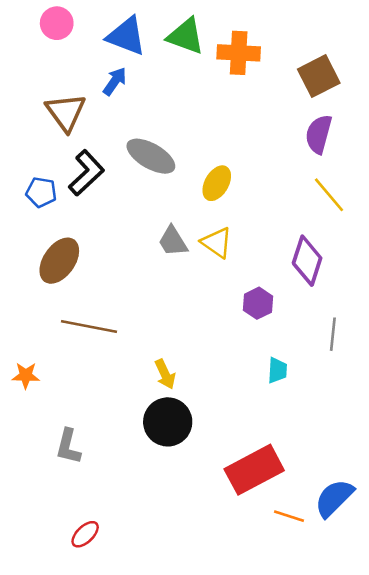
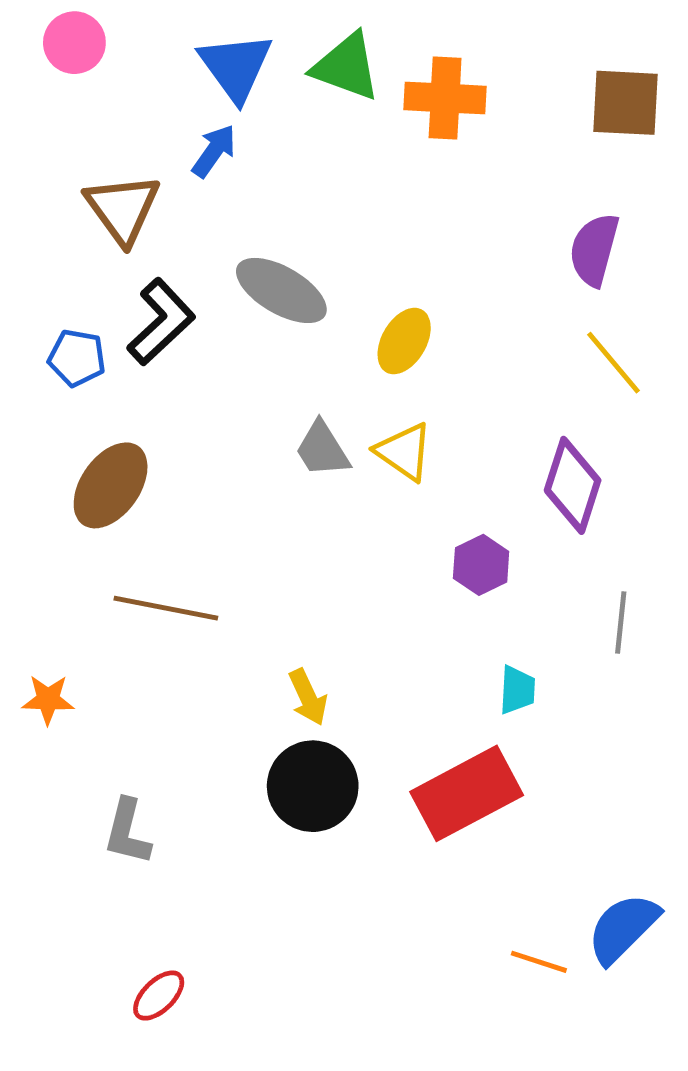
pink circle: (57, 23) -> (74, 43), moved
blue triangle: (126, 36) -> (236, 67), turned 33
brown square: (319, 76) -> (625, 103), moved, turned 30
red rectangle: (254, 470) -> (467, 793), moved

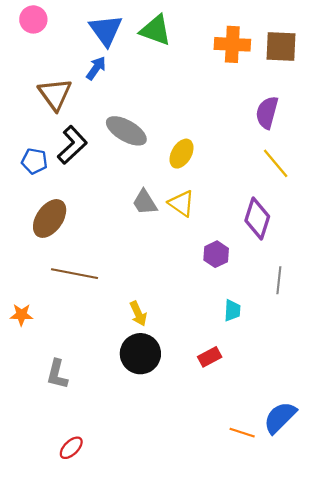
orange cross: (445, 98) -> (232, 44), moved
red rectangle: (467, 793) -> (210, 357), size x0.5

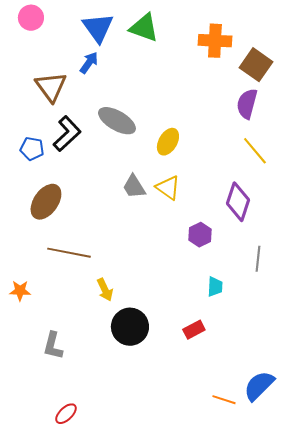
brown square: (281, 47) -> (256, 65), moved, turned 32
yellow arrow: (138, 314) -> (105, 290), moved

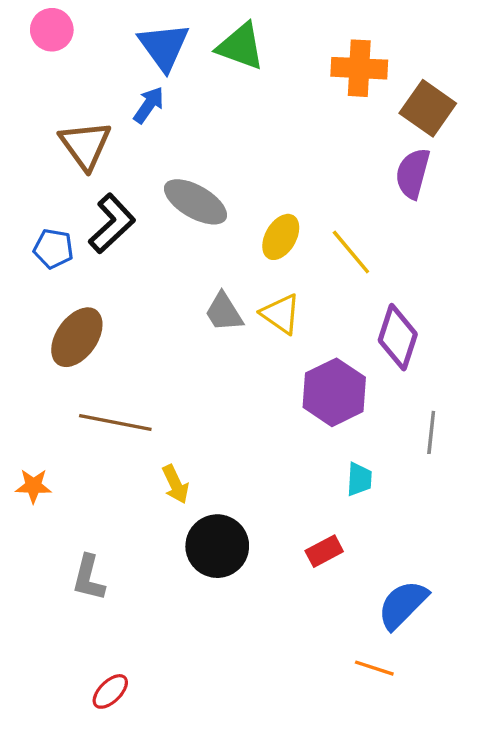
yellow line: (255, 151) -> (351, 252), moved
purple hexagon: (200, 235) -> (334, 392), size x1.6
blue semicircle: (259, 386) -> (403, 605), moved

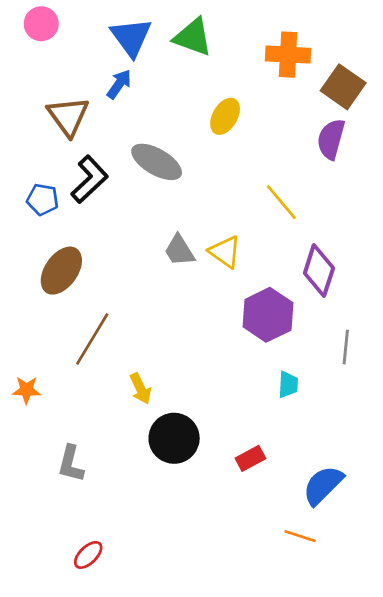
yellow ellipse: (281, 237) -> (225, 116), moved
brown line: (115, 422) -> (92, 339), turned -70
red rectangle: (324, 551) -> (250, 458), moved

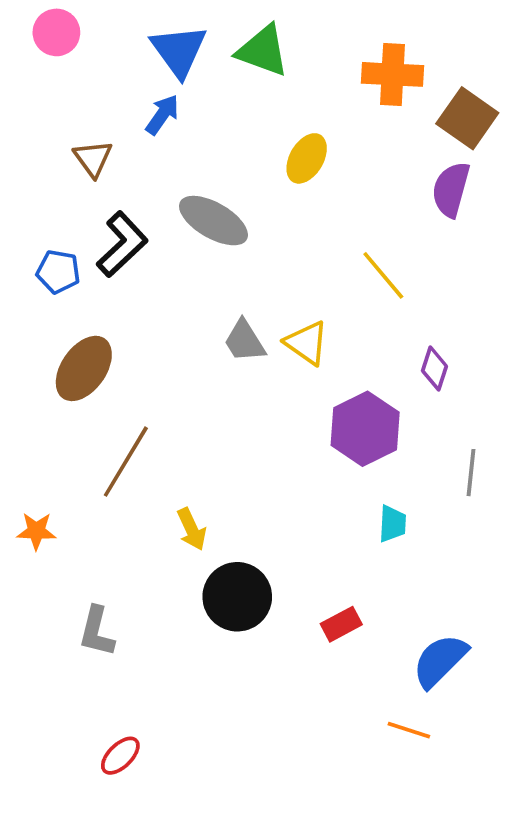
brown triangle: (68, 116) -> (93, 158), size x0.7
purple diamond: (319, 271) -> (434, 368), size x0.6

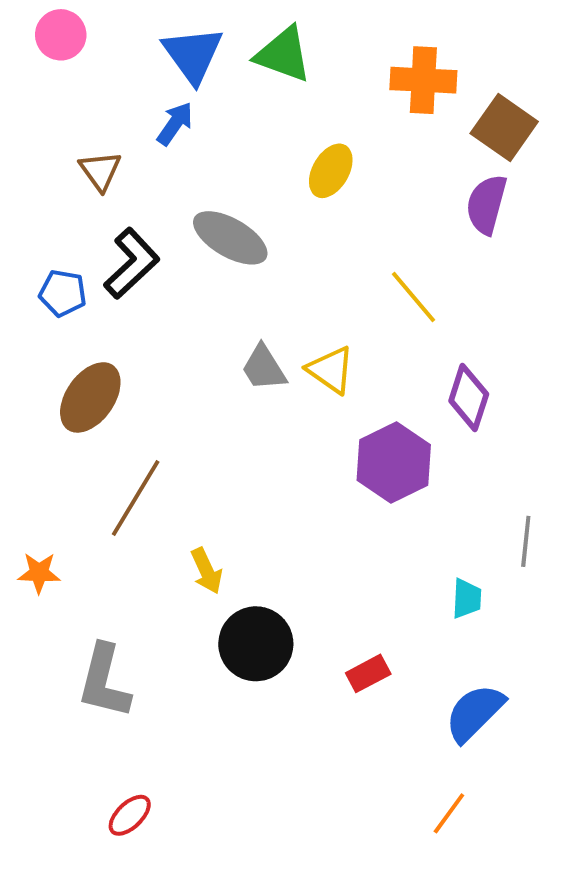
purple diamond: (434, 368) -> (469, 397), size x1.4
gray line: (471, 473) -> (526, 541), moved
cyan trapezoid: (392, 524) -> (467, 598), moved
gray L-shape: (97, 631) -> (104, 681), size x1.4
orange line: (409, 730) -> (449, 813), moved, turned -72

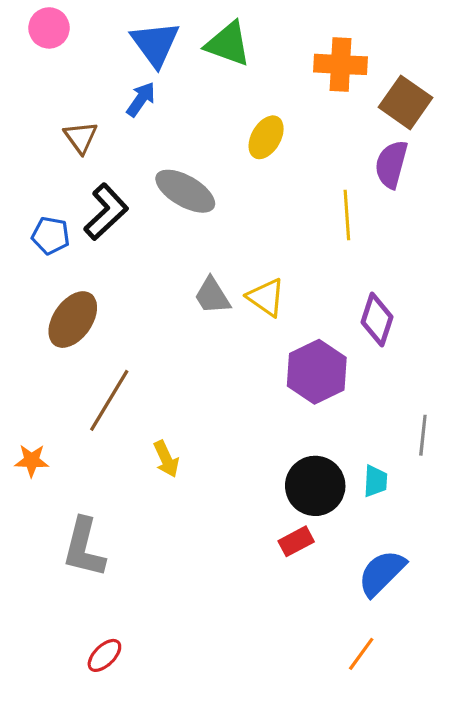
yellow line: (414, 297) -> (347, 215), moved, turned 36
black circle: (256, 644) -> (315, 486), moved

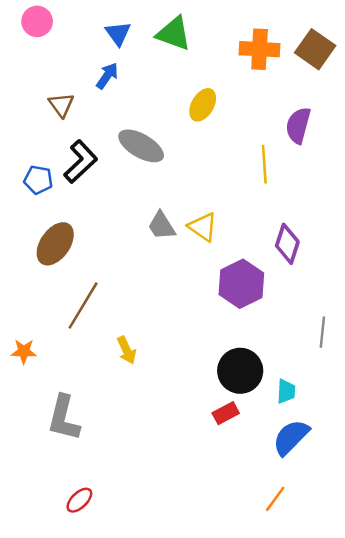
blue triangle: (155, 44) -> (118, 33), size x0.7
brown square: (406, 102) -> (315, 49), moved
cyan trapezoid: (375, 481) -> (286, 391), moved

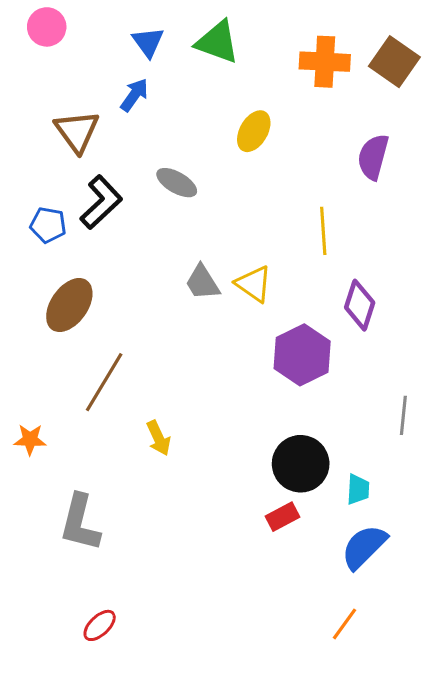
brown triangle: (61, 105) -> (77, 131), size x1.4
gray ellipse: (141, 146) -> (177, 183), size x0.7
yellow line: (264, 164) -> (323, 231), moved

